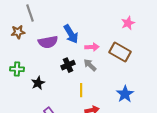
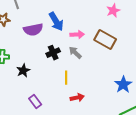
blue star: (125, 94) -> (123, 85), moved

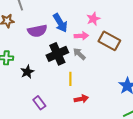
pink star: (113, 11) -> (93, 19), moved
black cross: (53, 53) -> (57, 54), size x1.5

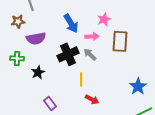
purple semicircle: (37, 31) -> (36, 38), moved
brown rectangle: (109, 41) -> (120, 41), turned 65
red arrow: (81, 99) -> (92, 99), turned 40

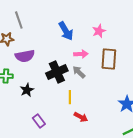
pink star: (104, 19) -> (99, 31), moved
blue arrow: (71, 23) -> (66, 31), moved

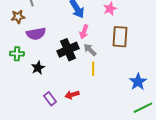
pink arrow: (81, 54) -> (84, 32), moved, turned 112
yellow line: (70, 97) -> (93, 69), moved
red arrow: (81, 117) -> (72, 95), moved, turned 136

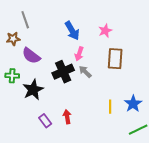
purple semicircle: (36, 34) -> (31, 56), turned 48
black star: (38, 68) -> (33, 90), size x1.5
yellow line: (93, 69) -> (110, 107), moved
red arrow: (72, 95) -> (67, 117), turned 96

